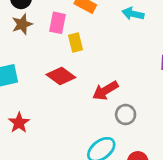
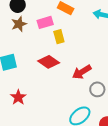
pink rectangle: (57, 23) -> (45, 22), turned 63

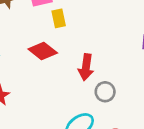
red arrow: (82, 72) -> (86, 67), turned -54

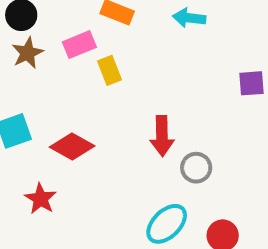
red diamond: (43, 51) -> (72, 147), moved

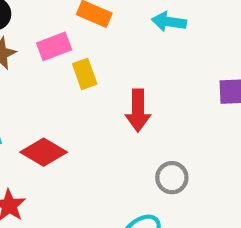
red arrow: (162, 136) -> (138, 110), moved

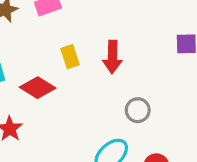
yellow rectangle: (85, 74) -> (70, 57), moved

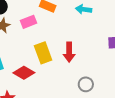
yellow rectangle: (70, 57) -> (43, 53), size x1.5

